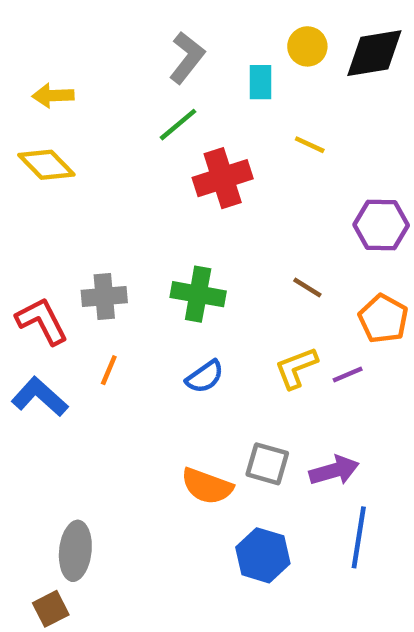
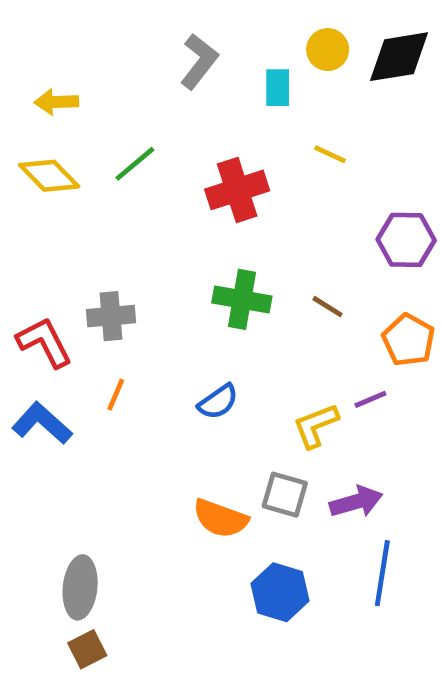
green line: (178, 125) -> (135, 164), moved
green cross: (198, 294) -> (242, 299), moved
yellow L-shape: (296, 368) -> (316, 426), moved
brown square: (51, 609) -> (87, 649), moved

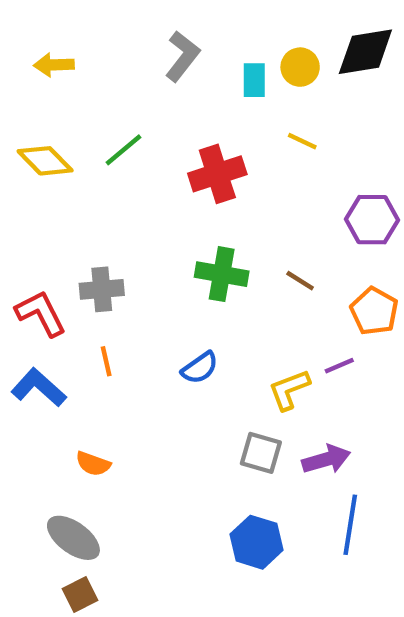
yellow circle: (328, 50) -> (300, 67), moved
yellow arrow: (56, 102) -> (54, 65), moved
orange line: (116, 395) -> (106, 361), turned -36
orange semicircle: (220, 518) -> (93, 464), moved, size x0.7
gray ellipse: (80, 587) -> (73, 538), turned -60

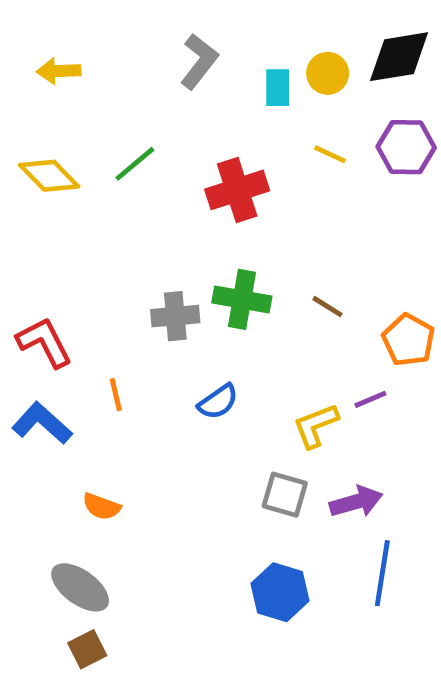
purple hexagon: (372, 220) -> (406, 147), moved
gray cross: (102, 289) -> (175, 316), moved

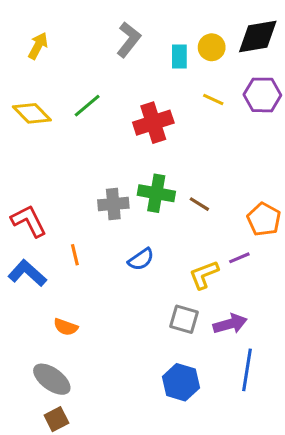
yellow arrow: (59, 71) -> (38, 46), turned 120
brown line: (328, 307) -> (199, 204), moved

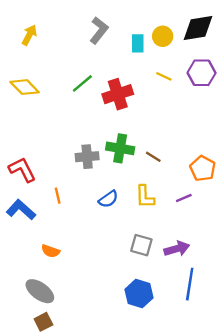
green line: (87, 106) -> (82, 83), moved
yellow L-shape: (204, 275) -> (145, 197), moved, turned -70

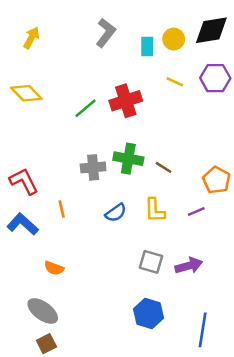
green line: (82, 83) -> (86, 108), moved
blue line: (190, 284) -> (203, 330), moved

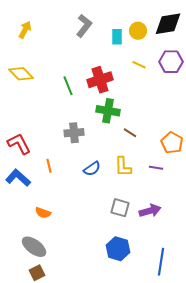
green line: (86, 108) -> (68, 86), turned -72
green cross: (128, 159) -> (108, 111), moved
purple line: (196, 212) -> (156, 168), turned 32

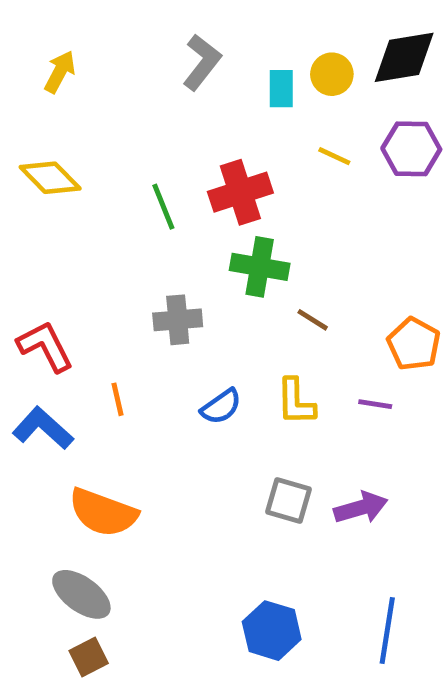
orange semicircle: (43, 213) -> (103, 513), size x1.8
blue hexagon: (118, 249) -> (272, 631), moved

